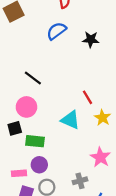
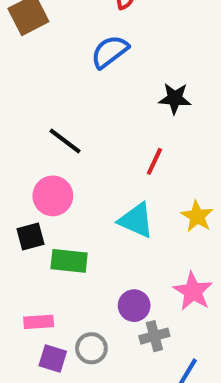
black star: (91, 39) -> (175, 98), moved
red line: (87, 97) -> (154, 161), moved, turned 56
purple circle: (39, 165) -> (134, 306), moved

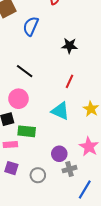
blue semicircle: (110, 52) -> (31, 26), moved, turned -30
black star: (175, 98) -> (69, 46), moved
pink rectangle: (39, 322) -> (10, 145), moved
purple square: (53, 358) -> (11, 168), moved

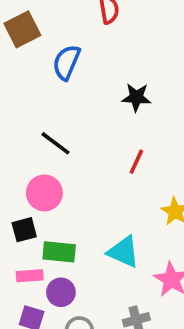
cyan triangle: (60, 111) -> (123, 252), moved
purple circle: (59, 154) -> (61, 292), moved

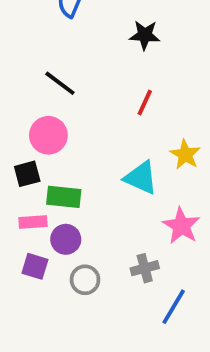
cyan triangle: (123, 252) -> (141, 178), moved

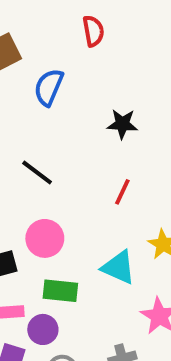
pink circle: (48, 135) -> (45, 238), moved
green rectangle: (64, 197) -> (60, 291), moved

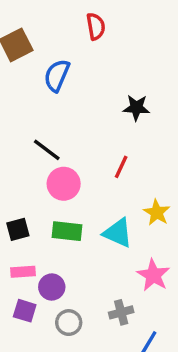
black star: (122, 124) -> (136, 108), moved
pink circle: (45, 238) -> (64, 184), moved
green rectangle: (60, 291) -> (67, 231), moved

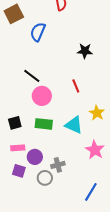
red line: (121, 167) -> (76, 86), turned -48
gray cross: (121, 312) -> (58, 165), moved

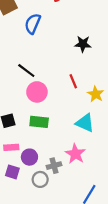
yellow star: (97, 113) -> (96, 94), moved
cyan triangle: (74, 125) -> (85, 123), moved
pink star: (95, 150) -> (75, 154), moved

